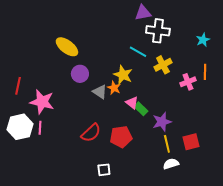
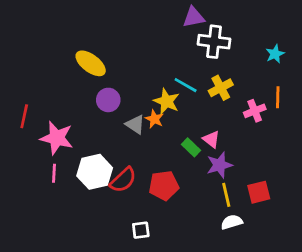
cyan line: (138, 52) -> (186, 85), moved
pink triangle: (132, 103) -> (211, 139), moved
white hexagon: (20, 127) -> (95, 172), moved

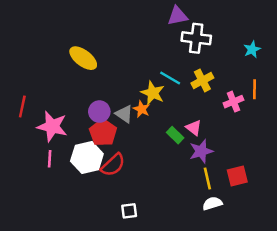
purple circle: (108, 100) -> (99, 112), moved
red pentagon: (164, 185) -> (103, 133), moved, turned -30

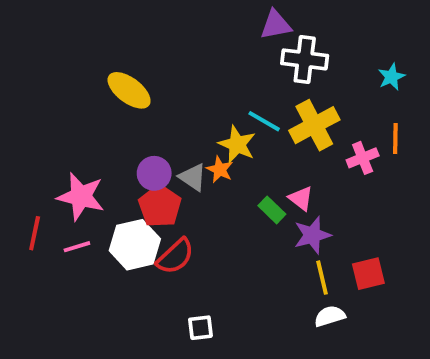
yellow cross: (202, 80) -> (314, 125), size x1.4
red line: (22, 107) -> (35, 233), moved
pink line: (50, 159) -> (77, 247), turned 70

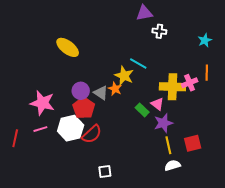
white cross: (305, 59) -> (159, 31), size x0.6
yellow cross: (314, 125) -> (172, 87), moved, turned 30
red line: (35, 233) -> (15, 138), moved

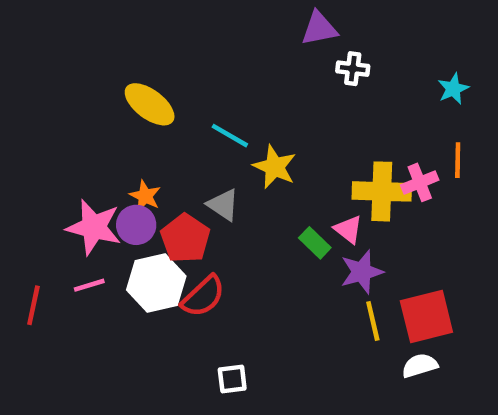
cyan line: (138, 64) -> (230, 136), moved
orange star: (115, 89) -> (145, 196), moved
purple circle: (81, 91) -> (136, 225), moved
red square: (193, 143) -> (426, 316), size x1.4
white semicircle: (172, 165) -> (420, 366), moved

